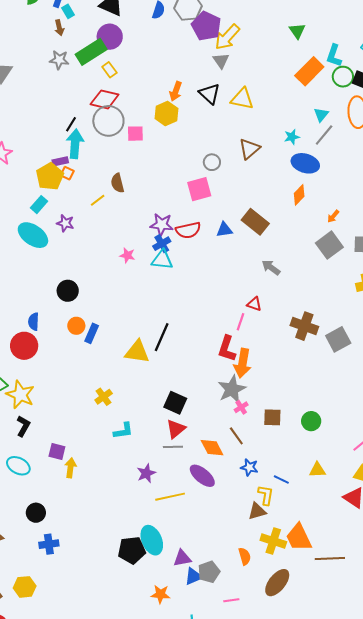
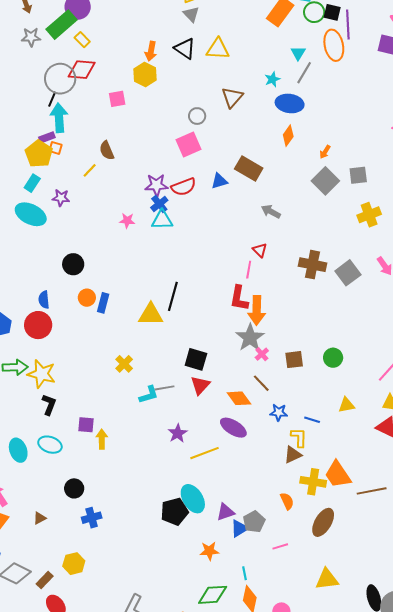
gray circle: (108, 121) -> (60, 79), moved
red triangle: (254, 304) -> (260, 250), turned 35
gray line: (173, 447) -> (164, 388), moved

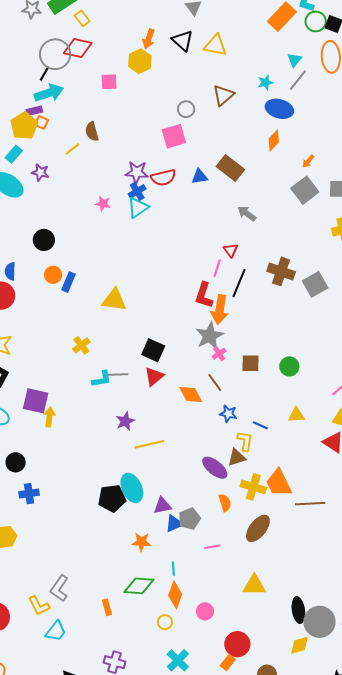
cyan arrow: (59, 118) -> (49, 93), turned 68
cyan triangle: (162, 220) -> (138, 208), turned -40
black line: (173, 296) -> (239, 283), moved
purple square: (86, 425) -> (36, 401), size x1.5
purple ellipse: (233, 428) -> (215, 468), moved

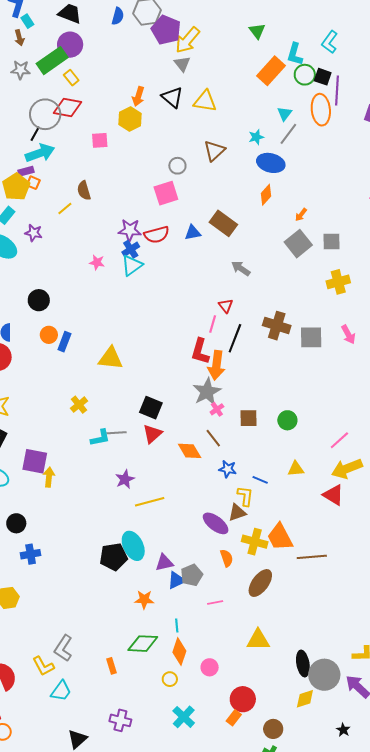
gray square: (315, 284) -> (311, 337), turned 30

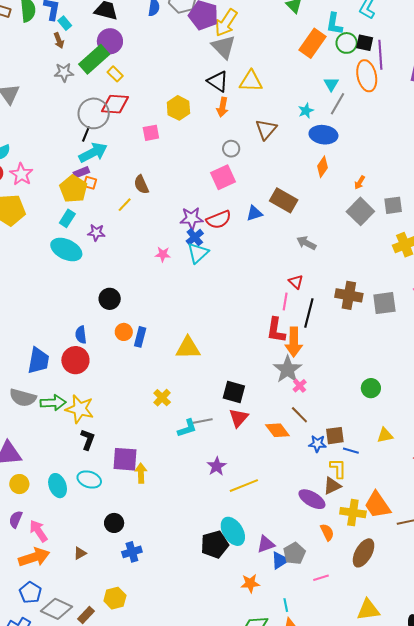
gray triangle: (182, 64) -> (224, 47), size x1.5
orange arrow: (138, 96) -> (222, 107), moved
brown square: (248, 418) -> (335, 436), moved

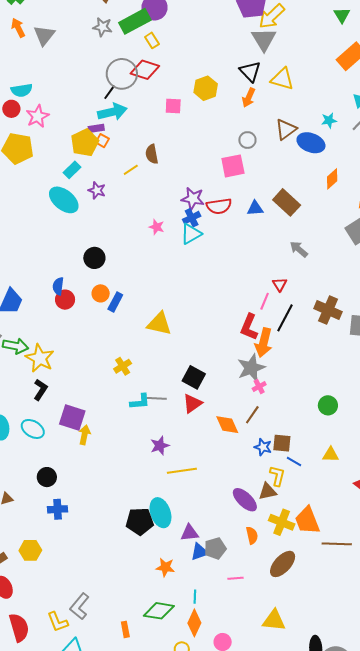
blue ellipse: (323, 135) -> (311, 143), moved
red circle: (75, 360) -> (65, 300), moved, size x0.7
brown line: (299, 415) -> (252, 415), turned 66

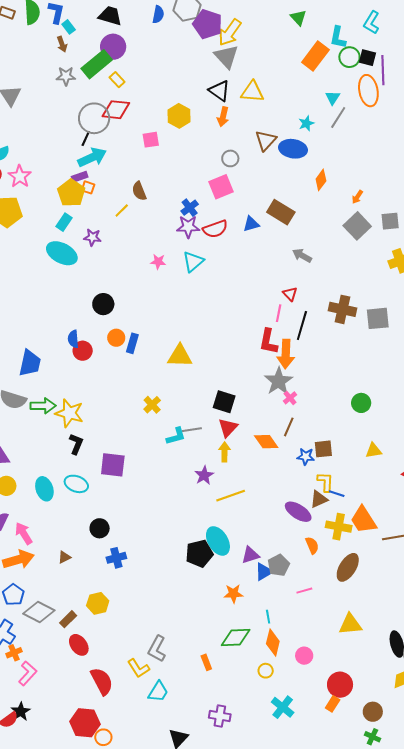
blue cross: (192, 218) -> (190, 208), moved
yellow arrow: (85, 435) -> (224, 452), moved
blue line: (294, 461) -> (337, 494), moved

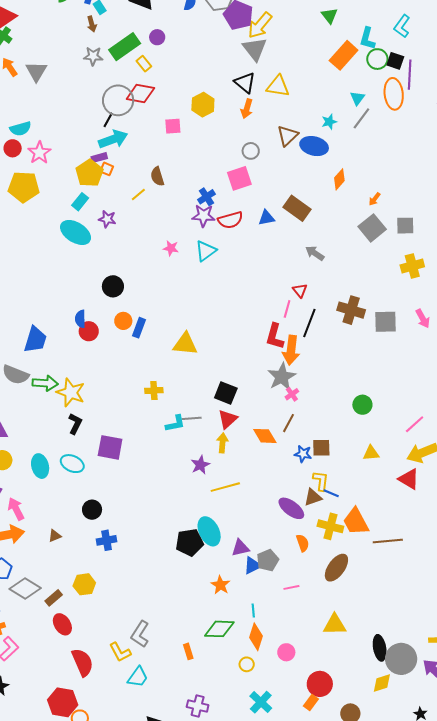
purple circle: (113, 47) -> (157, 37), moved, size x0.6
yellow cross: (152, 405) -> (154, 390), turned 36
orange star: (233, 594) -> (220, 585), turned 30

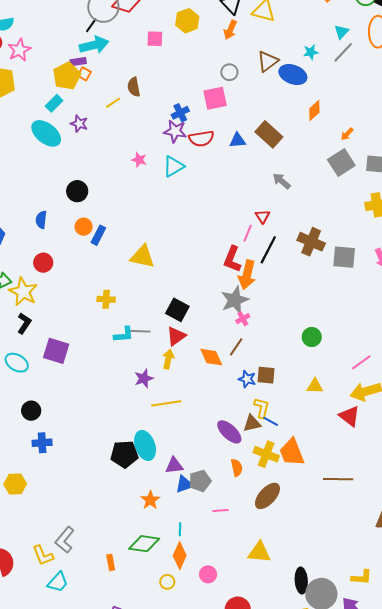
red circle: (89, 331) -> (43, 263), moved
brown line: (388, 541) -> (338, 479), moved

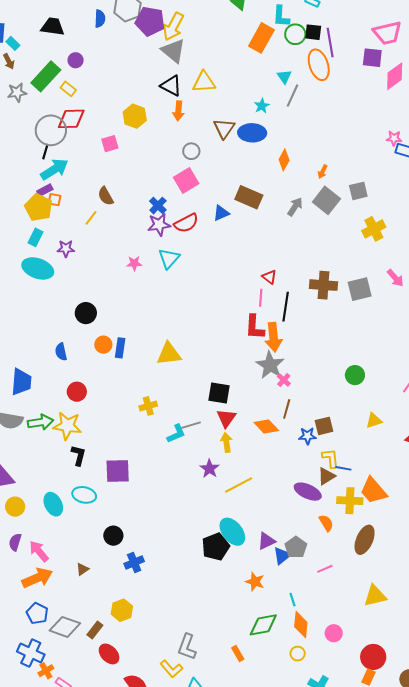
gray arrow: (282, 181) -> (295, 207), moved, turned 102

